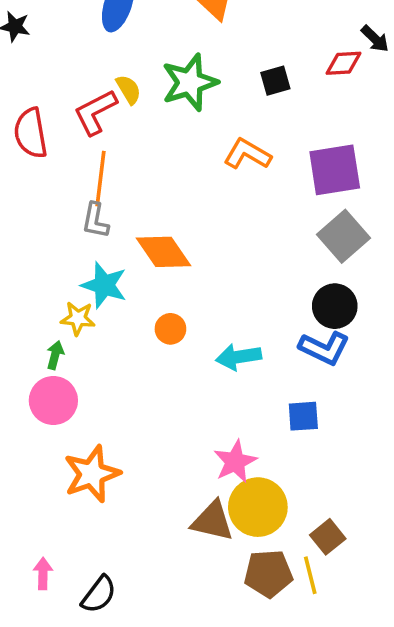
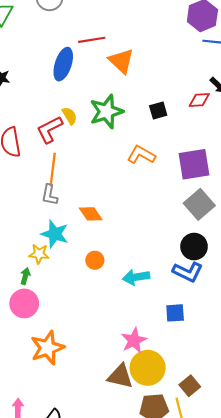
orange diamond: (163, 252) -> (91, 214), size x0.7

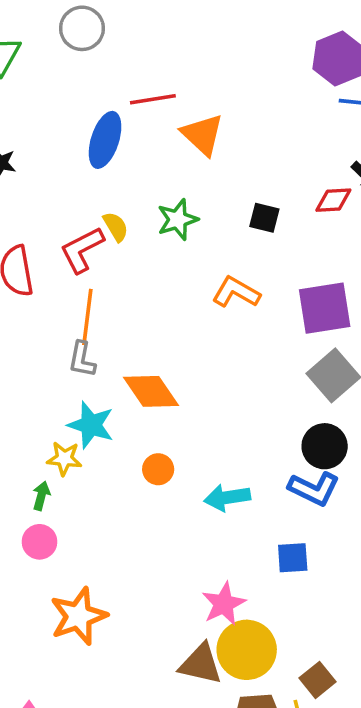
black square: (158, 111) -> (264, 218), turned 30
green star: (106, 112) -> (178, 220), size x0.7
orange diamond: (91, 214) -> (151, 391), size x1.4
pink circle: (24, 303) -> (40, 542), size x0.7

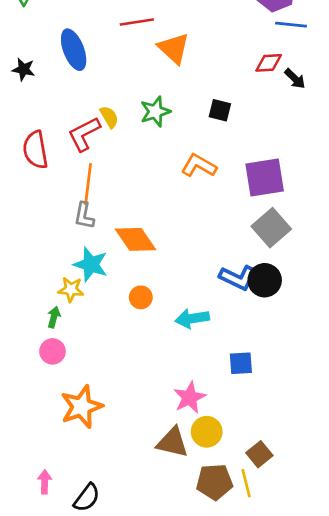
blue ellipse: (105, 140) -> (74, 50), moved, turned -39
red diamond: (333, 200) -> (269, 63), moved
blue L-shape: (314, 489) -> (238, 278), moved
yellow circle: (247, 650) -> (207, 432), size x0.7

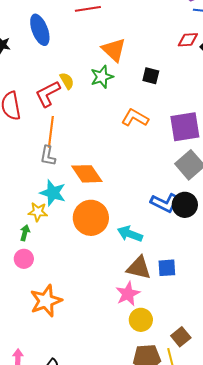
orange triangle: (174, 48) -> (114, 50), moved
orange circle: (141, 297) -> (91, 218), size x2.0
cyan arrow: (192, 318) -> (130, 234), turned 30
brown triangle: (172, 442) -> (139, 268), moved

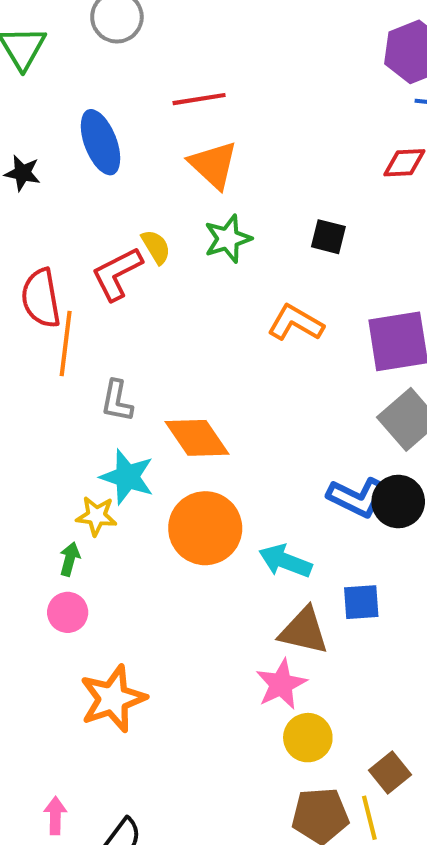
orange triangle: (114, 50) -> (213, 165), moved
orange line: (51, 132) -> (66, 343), moved
blue square: (167, 268) -> (361, 602), moved

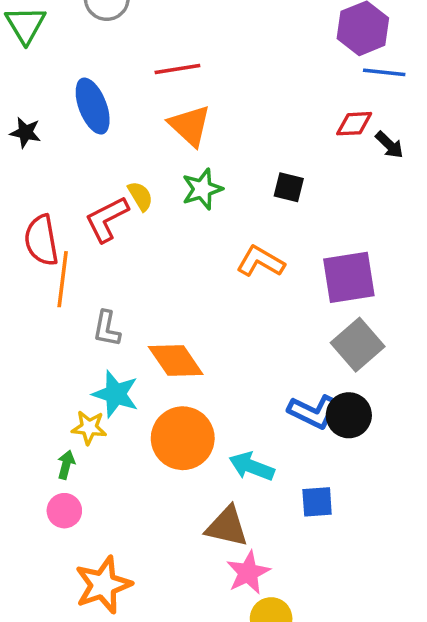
brown triangle: (304, 631) -> (227, 527), moved

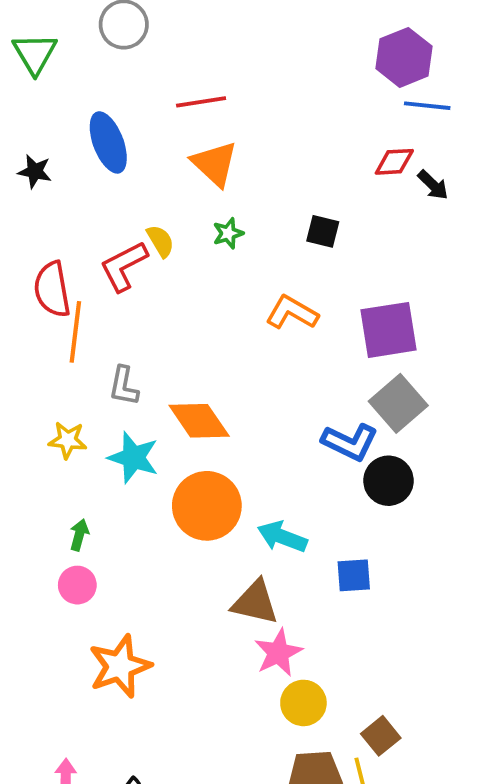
green star: (202, 189) -> (228, 233), size x0.7
blue L-shape: (313, 412) -> (350, 442), moved
yellow star: (89, 428) -> (68, 440), moved

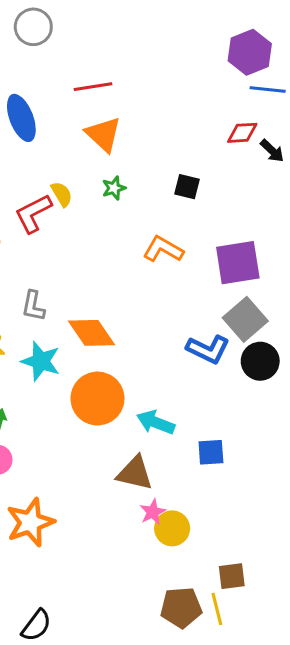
black circle: (389, 481) -> (260, 361), moved
pink star: (278, 653) -> (153, 512), size x0.7
yellow circle: (303, 703) -> (172, 528), moved
brown square: (381, 736) -> (232, 576), turned 32

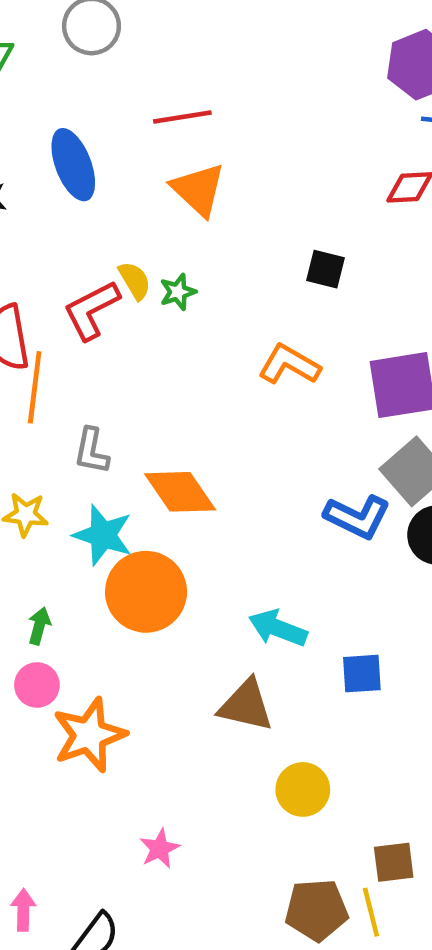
green star: (114, 188) -> (178, 292), moved
orange circle: (97, 399) -> (146, 592), moved
pink star: (153, 512) -> (160, 849), moved
orange star: (30, 522) -> (89, 735), moved

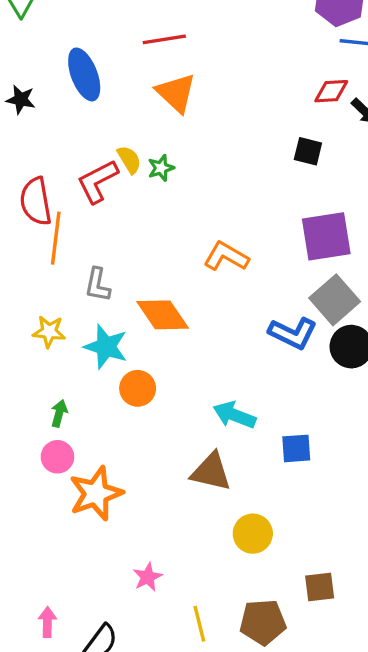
black square: (326, 269) -> (308, 151), moved
orange L-shape: (289, 365) -> (226, 256), moved
orange circle: (146, 592) -> (138, 388), size x0.6
yellow line: (371, 912) -> (199, 624), moved

